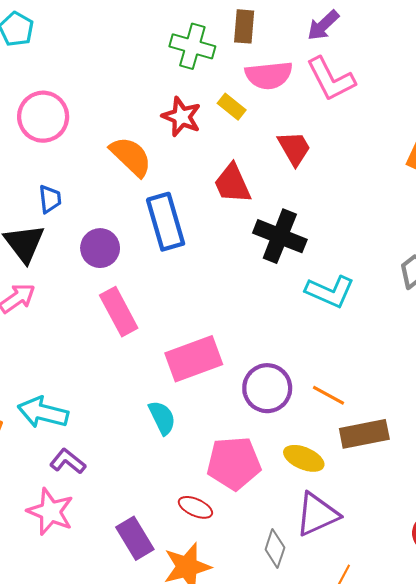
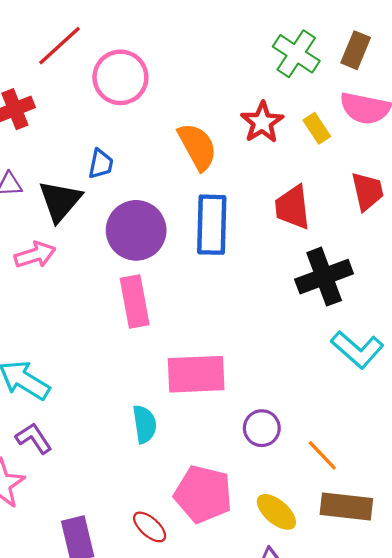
black cross: (280, 236) -> (324, 277), turned 30
purple circle: (100, 248) -> (136, 230), size x1.4
purple circle: (267, 388) -> (262, 428), size x0.7

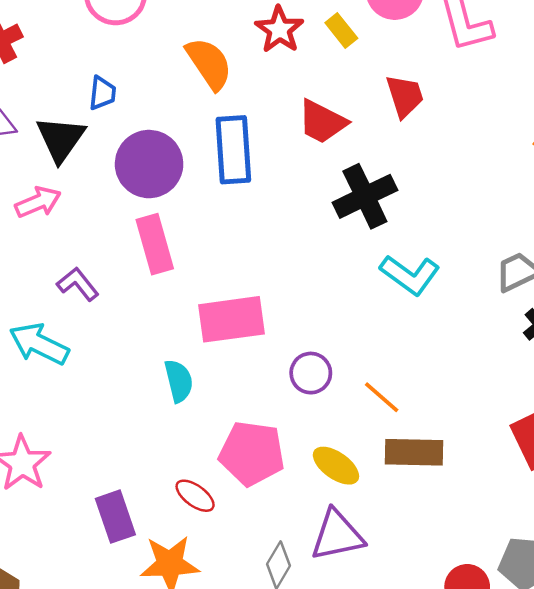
red trapezoid: (293, 207) -> (322, 122), turned -51
purple L-shape: (34, 438) -> (78, 284), moved

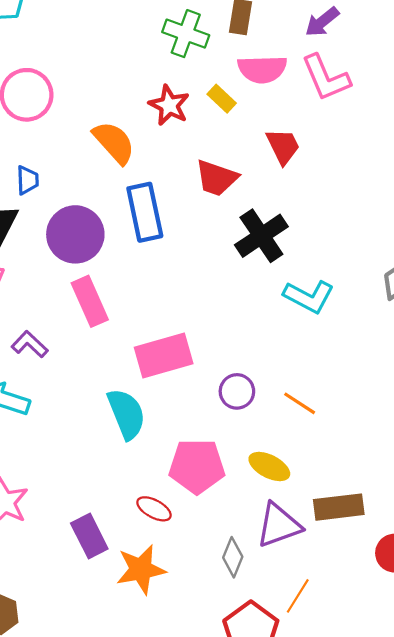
cyan semicircle: (179, 381) -> (126, 414), size x1.4
brown rectangle: (414, 452) -> (339, 507), moved

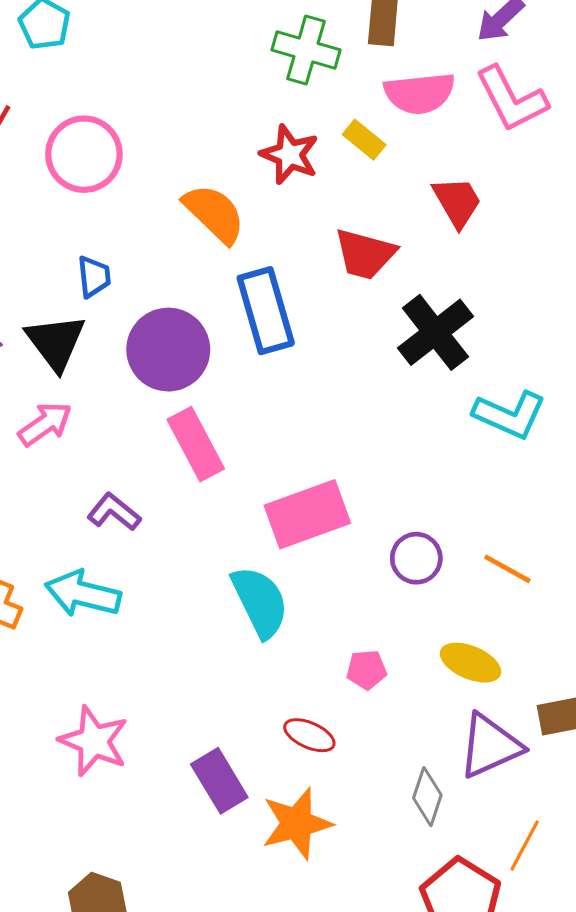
pink pentagon: (197, 466) -> (366, 670), size x0.5

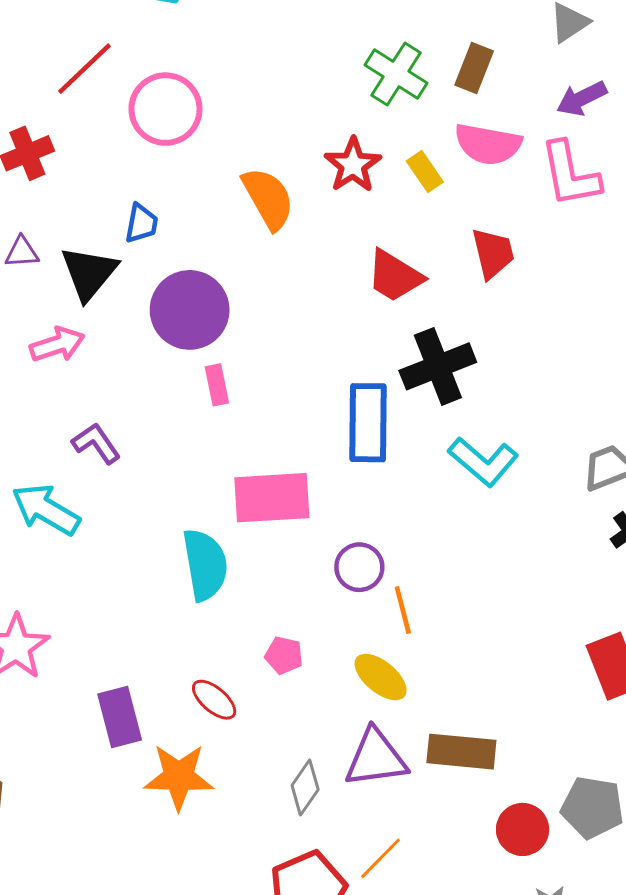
blue rectangle: (266, 311) -> (368, 423), moved
pink rectangle: (196, 444) -> (217, 385), moved, size x0.6
orange line: (507, 569) -> (403, 610), moved, turned 30

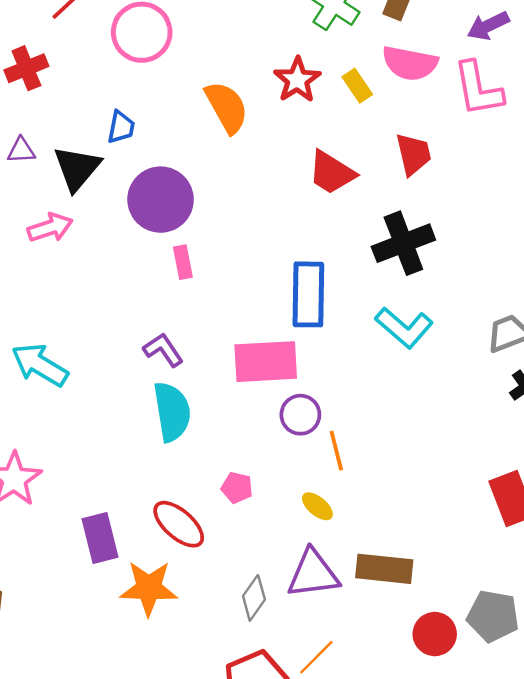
black cross: (438, 366) -> (403, 243), moved
purple L-shape: (96, 443) -> (163, 350), moved
pink rectangle: (272, 498) -> (266, 362), moved
yellow ellipse: (381, 677) -> (317, 506), size x0.7
red ellipse: (214, 700) -> (179, 524), size x1.4

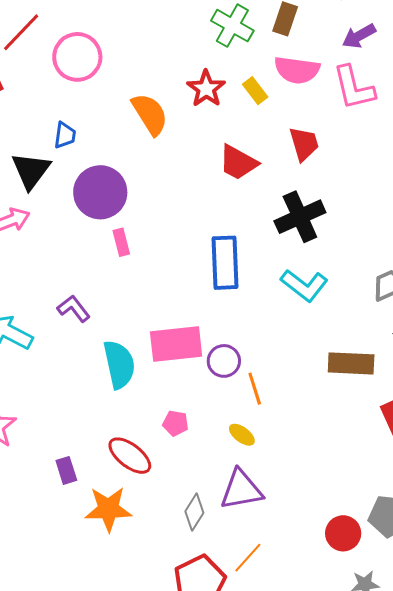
purple L-shape: (163, 350) -> (74, 308), moved
pink rectangle: (266, 362) -> (176, 344), moved
purple rectangle: (100, 538) -> (66, 470), size x0.7
brown rectangle: (384, 569) -> (351, 363), moved

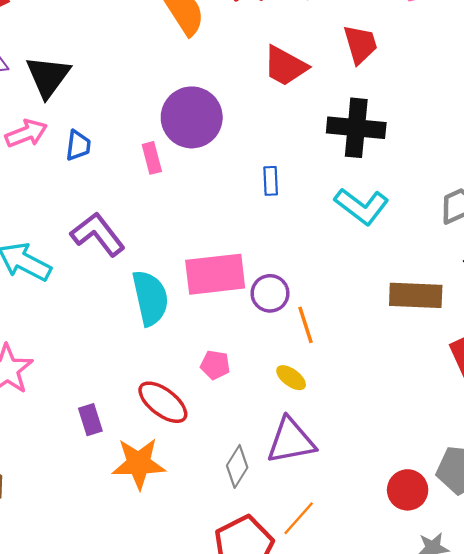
blue trapezoid: (65, 135) -> (78, 145), moved
purple circle: (100, 192) -> (192, 117), moved
black cross: (300, 217) -> (356, 128), turned 30
blue rectangle: (225, 263) -> (271, 181), size x0.5
purple L-shape: (74, 308) -> (98, 234), size x1.4

